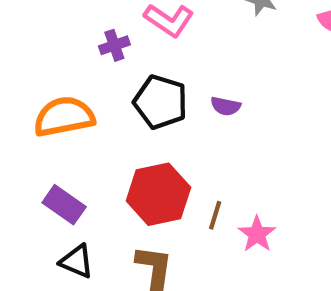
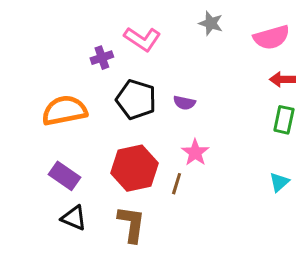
pink star: (257, 234) -> (195, 153), moved

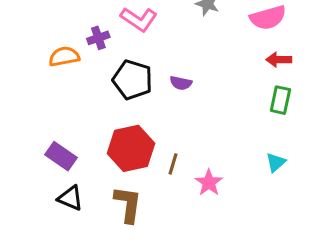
orange semicircle: (64, 111) -> (64, 57), moved, size x0.7
pink star: (195, 153) -> (209, 183), moved

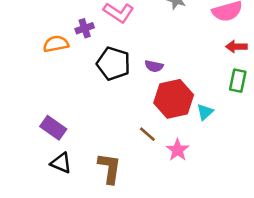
red hexagon: (131, 148) -> (174, 99), moved
cyan triangle: (276, 162) -> (205, 112), moved
brown line: (173, 164) -> (147, 134), turned -66

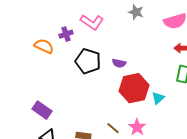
orange semicircle: (56, 44) -> (44, 46), turned 36
brown line: (147, 134) -> (113, 128), moved

